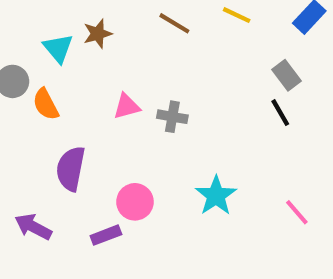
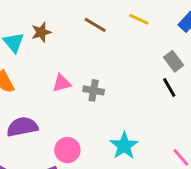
purple semicircle: (71, 169) -> (22, 127), turned 68

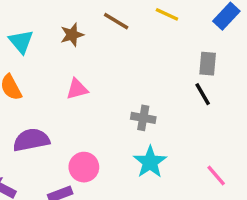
brown star: (41, 32) -> (72, 35), moved
gray rectangle: (174, 61) -> (208, 64), turned 42
gray cross: (94, 90) -> (143, 118), moved

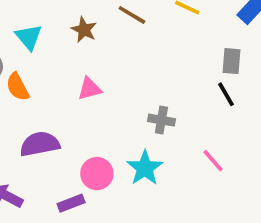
brown star: (72, 35) -> (84, 30), turned -30
cyan star: (150, 162) -> (145, 168), moved
pink line: (216, 176) -> (213, 161), moved

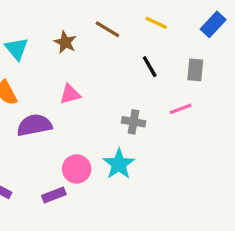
black line: (226, 94) -> (150, 67), moved
purple semicircle: (40, 144) -> (34, 125), moved
pink line: (213, 161) -> (181, 109), moved, turned -70

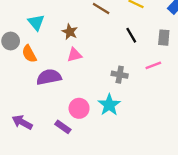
brown star: (65, 42) -> (70, 32), moved
purple rectangle: (54, 195) -> (63, 127), turned 56

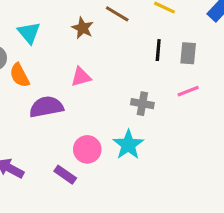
brown star: (70, 32) -> (83, 28), moved
black line: (131, 35) -> (158, 50), turned 35
gray rectangle: (164, 38) -> (188, 53), moved

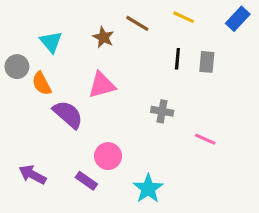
pink triangle: (81, 77) -> (102, 85), size x1.4
pink line: (188, 91) -> (205, 139), moved, turned 45
purple semicircle: (46, 107) -> (68, 114), turned 52
cyan star: (128, 145) -> (148, 188), moved

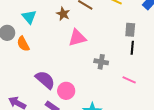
black line: (177, 59) -> (132, 48), moved
pink triangle: (102, 85) -> (77, 38), moved
purple semicircle: (68, 114) -> (45, 80), moved

